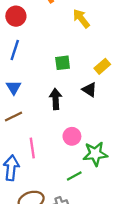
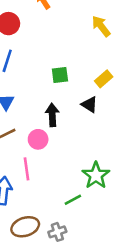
yellow arrow: (81, 18) -> (101, 26), moved
pink circle: (72, 136) -> (38, 139), moved
green star: (95, 154) -> (96, 175), turned -30

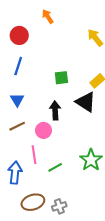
black triangle: (89, 105) -> (86, 102), size x1.5
green line: (73, 200) -> (55, 167), moved

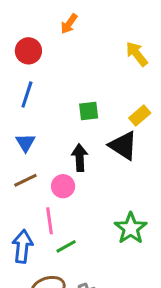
orange arrow: (48, 16) -> (69, 24), turned -112
green line: (55, 167) -> (66, 246), moved

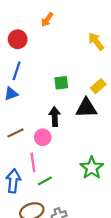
blue triangle: (25, 143) -> (11, 94), moved, turned 40
black triangle: (123, 146) -> (86, 108), turned -35

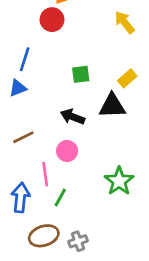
red circle: (18, 39) -> (52, 20), moved
black arrow: (55, 117) -> (73, 117), turned -66
pink circle: (43, 137) -> (67, 151), moved
green line: (45, 181) -> (60, 197), turned -32

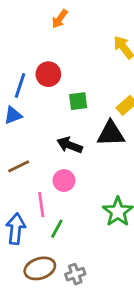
red circle: (52, 20) -> (48, 74), moved

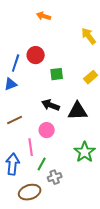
orange arrow: (60, 19) -> (44, 16), turned 72
black triangle: (111, 134) -> (78, 111), moved
gray cross: (75, 274) -> (55, 177), moved

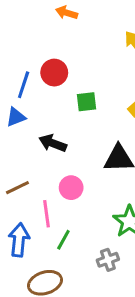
black arrow: (51, 105) -> (53, 143), moved
brown line: (15, 120) -> (17, 188), moved
gray cross: (55, 177) -> (108, 260), moved

